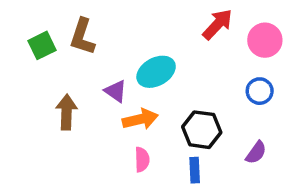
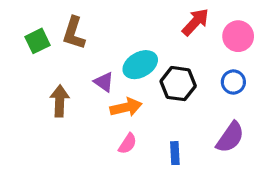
black hexagon: (202, 130) -> (178, 84), moved
purple semicircle: (256, 152) -> (230, 137), size x1.5
pink semicircle: (142, 160) -> (128, 144), turned 35

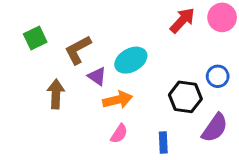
brown L-shape: (74, 33) -> (78, 50), moved, turned 44
pink circle: (238, 36) -> (222, 17), moved
black hexagon: (178, 84) -> (185, 97), moved

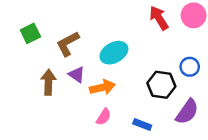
red arrow: (182, 20) -> (159, 18), turned -75
purple triangle: (97, 76) -> (77, 74), moved
blue rectangle: (163, 142) -> (142, 125), turned -66

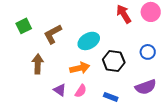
purple triangle: (77, 74) -> (60, 90), moved
black hexagon: (161, 85) -> (114, 61), moved
purple semicircle: (187, 112) -> (146, 87), turned 35

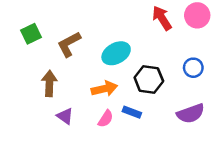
purple triangle: (60, 90) -> (65, 116), moved
blue rectangle: (111, 97) -> (132, 112), moved

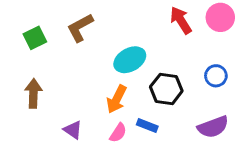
brown L-shape: (69, 44) -> (80, 28), moved
brown arrow: (49, 83) -> (33, 93), moved
orange arrow: (104, 89) -> (117, 99), turned 130

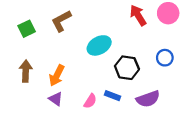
orange arrow: (117, 99) -> (57, 75), moved
purple semicircle: (213, 127) -> (148, 99), moved

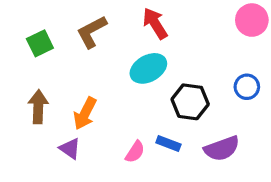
red arrow: (138, 15) -> (155, 23), moved
purple triangle: (56, 99) -> (70, 149), moved

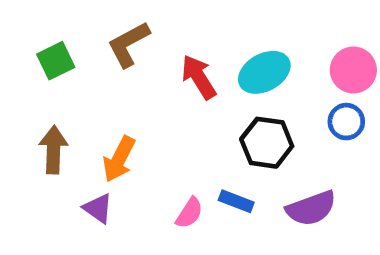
pink circle: (252, 20) -> (353, 70), moved
red arrow: (155, 23) -> (199, 77), moved
cyan ellipse: (148, 68) -> (264, 72), moved

